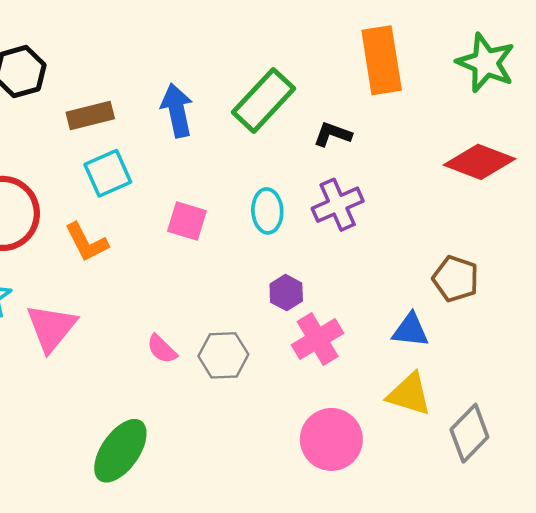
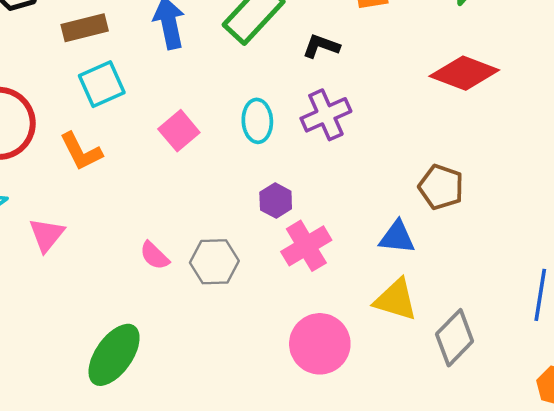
pink square: (187, 221) -> (179, 131), turned 33
pink triangle: (51, 328) -> (47, 235), size x0.7

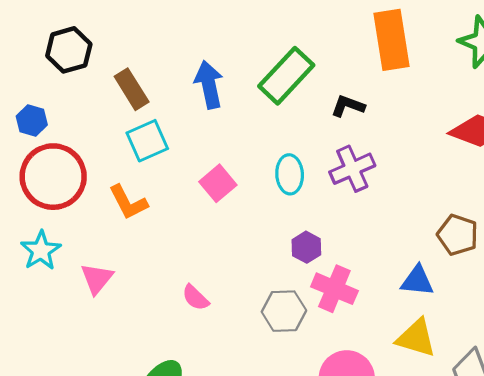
brown rectangle: (85, 28) -> (132, 89), turned 72
pink cross: (306, 246) -> (334, 289), turned -36
gray hexagon: (214, 262) -> (284, 311), moved

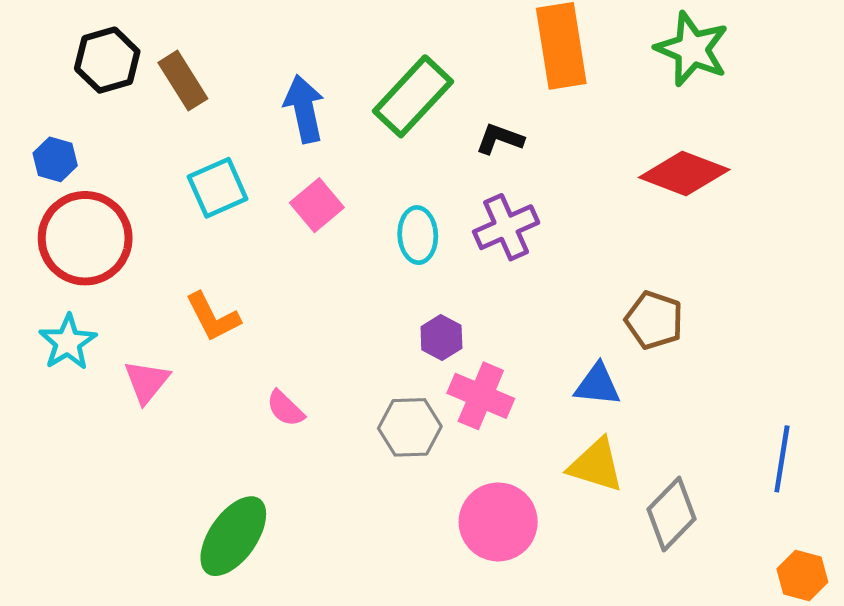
brown rectangle: (132, 89) -> (183, 81), moved
pink square: (218, 183) -> (317, 205), moved
orange L-shape: (128, 202) -> (213, 317), moved

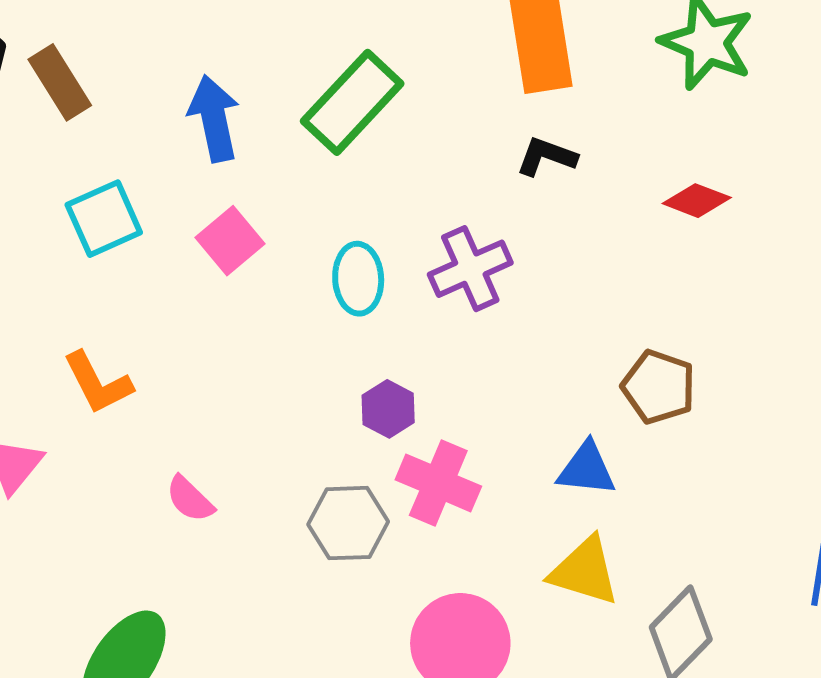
black L-shape: (500, 139) -> (546, 156), moved
red diamond: (684, 174) -> (697, 201), size x0.6

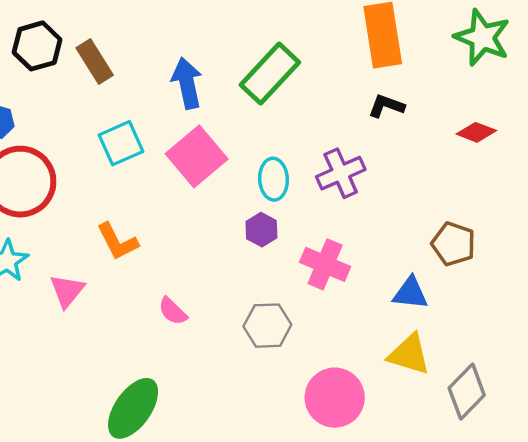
pink square: (230, 241) -> (197, 156), size x1.5
purple hexagon: (388, 409) -> (261, 230), moved
pink cross: (438, 483) -> (325, 264), moved

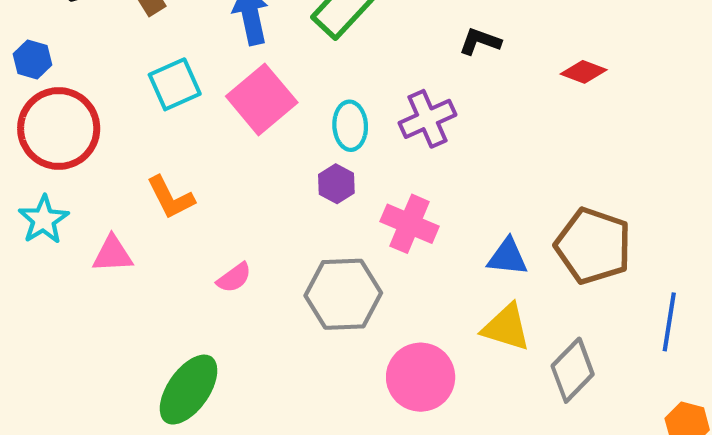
brown pentagon: (454, 244) -> (593, 246), moved, size x1.5
pink triangle: (67, 291) -> (113, 254), turned 48
pink semicircle: (173, 311) -> (234, 278), turned -80
gray hexagon: (267, 326) -> (343, 294), size x1.4

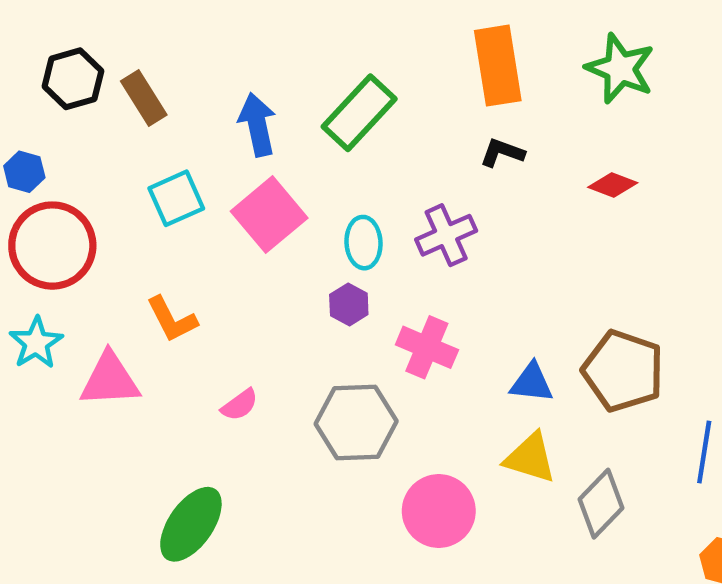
pink triangle: (113, 254) -> (110, 380), size x1.4

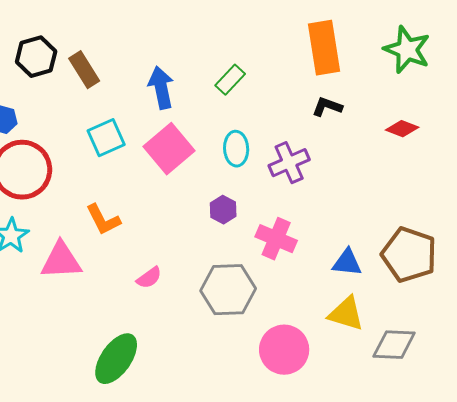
green rectangle: (359, 113) -> (230, 80), size x0.6
cyan ellipse: (364, 243) -> (236, 149), moved
gray diamond: (601, 504) -> (394, 345), turned 48

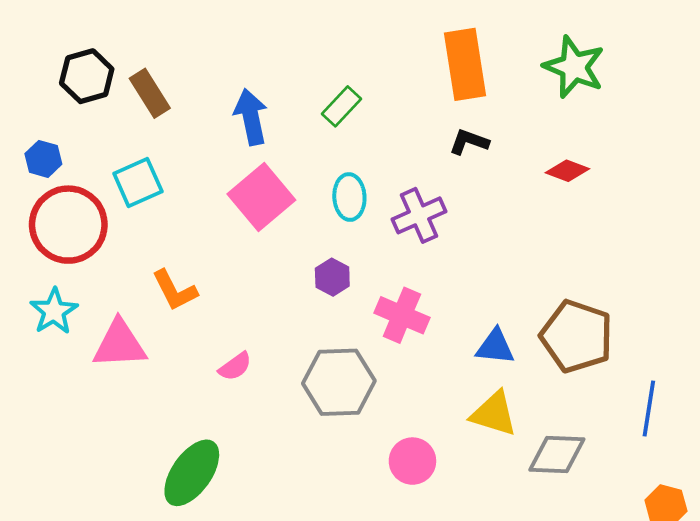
cyan square: (106, 138) -> (138, 183), moved
pink circle: (284, 350) -> (412, 461), size x0.7

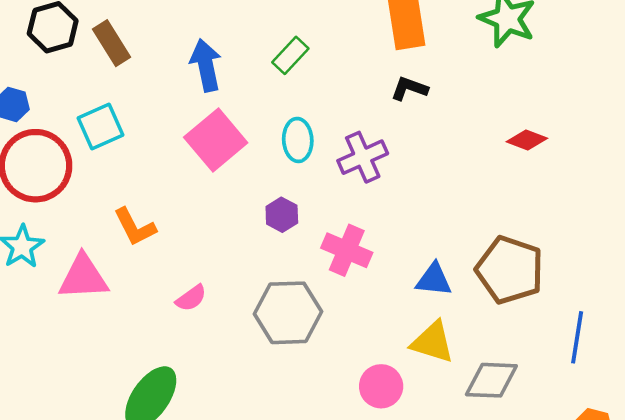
red diamond: (567, 171) -> (527, 140), moved
pink circle: (412, 461) -> (381, 386), moved

